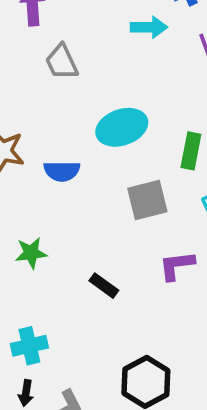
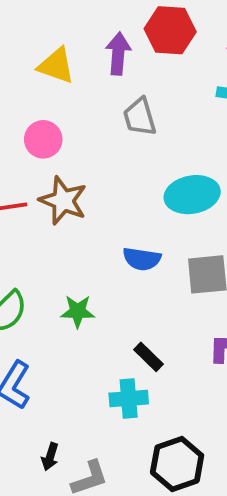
blue semicircle: (62, 171) -> (142, 259), moved
cyan cross: (29, 346) -> (129, 399), moved

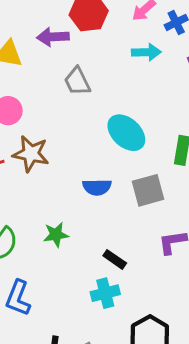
purple arrow: (118, 54) -> (53, 37), turned -88
cyan ellipse: (192, 195) -> (126, 133), turned 63

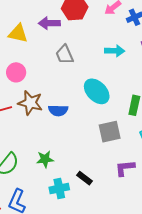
cyan arrow: (146, 52) -> (115, 51), moved
blue semicircle: (97, 187) -> (58, 110), moved
cyan cross: (105, 293) -> (59, 188), moved

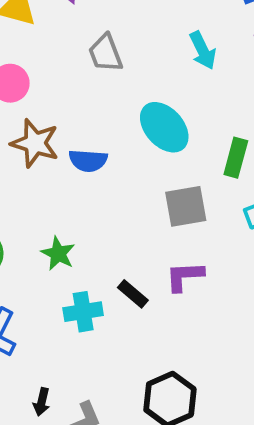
cyan arrow: (115, 51) -> (203, 50), turned 60
green star: (45, 159) -> (58, 254), turned 30
purple L-shape: (125, 168) -> (185, 276), moved

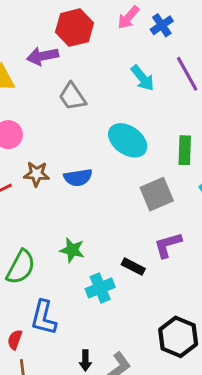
brown star: (35, 143) -> (37, 174), size x0.7

